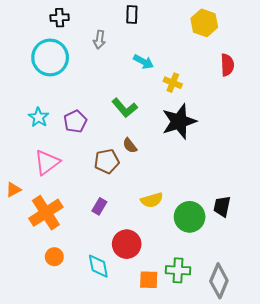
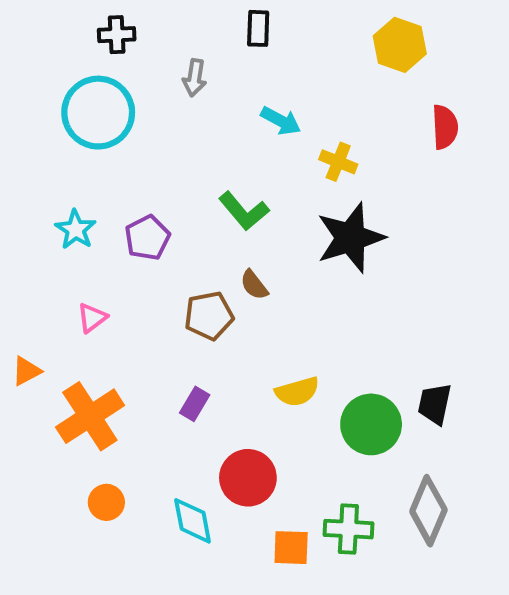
pink triangle: (47, 162) -> (92, 318), size x0.6
gray diamond: (219, 281) -> (428, 511), moved

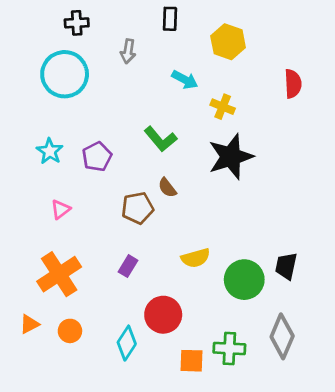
yellow hexagon: (400, 45) -> (228, 42), moved
orange triangle: (26, 371) -> (29, 324), moved
cyan diamond: (193, 521) -> (127, 343), turned 44

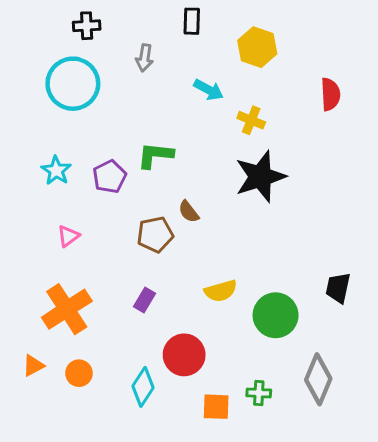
green L-shape: (160, 139) -> (155, 155), moved, turned 136
black trapezoid: (286, 266) -> (338, 288), moved
green cross: (229, 348) -> (259, 393), size x0.7

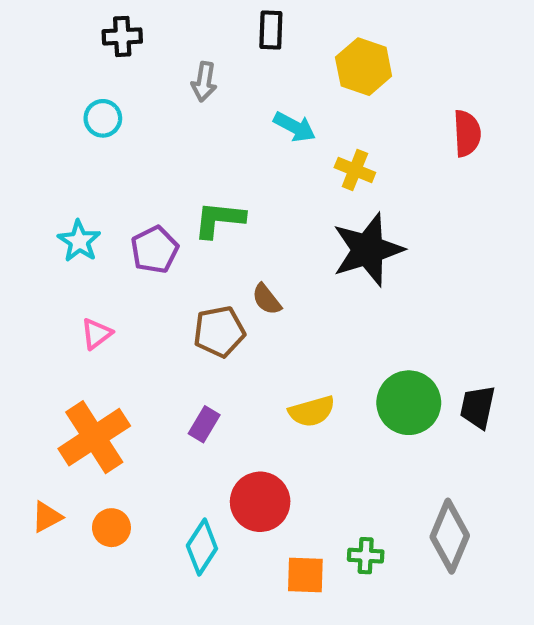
cyan circle: (73, 84) -> (103, 118), size x0.5
green circle: (276, 315) -> (409, 403), moved

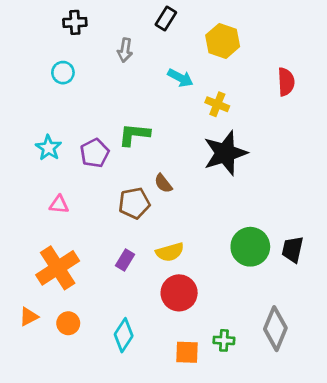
black rectangle: (271, 30) -> (166, 18), turned 30
pink triangle: (96, 334) -> (59, 205), turned 42
yellow semicircle: (312, 411) -> (170, 252), moved
red circle: (260, 502) -> (179, 293), moved

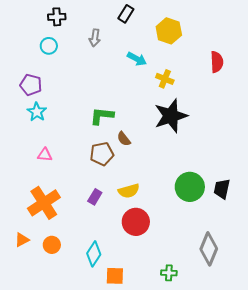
cyan circle: (63, 73) -> (49, 46), moved
green L-shape: (134, 135) -> (102, 116), moved
purple pentagon: (95, 153) -> (31, 85), moved, turned -30
green cross: (224, 340) -> (169, 273), moved
orange square: (187, 352) -> (115, 276), moved

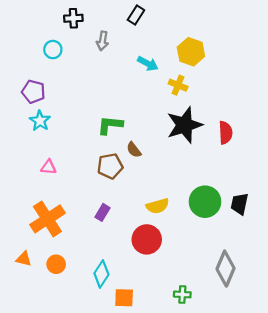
black cross: (57, 17) -> (73, 18), moved
yellow hexagon: (169, 31) -> (191, 52), moved
red semicircle: (217, 62) -> (225, 133), moved
yellow semicircle: (129, 191) -> (158, 206), moved
orange triangle: (22, 240) -> (24, 259), turned 42

